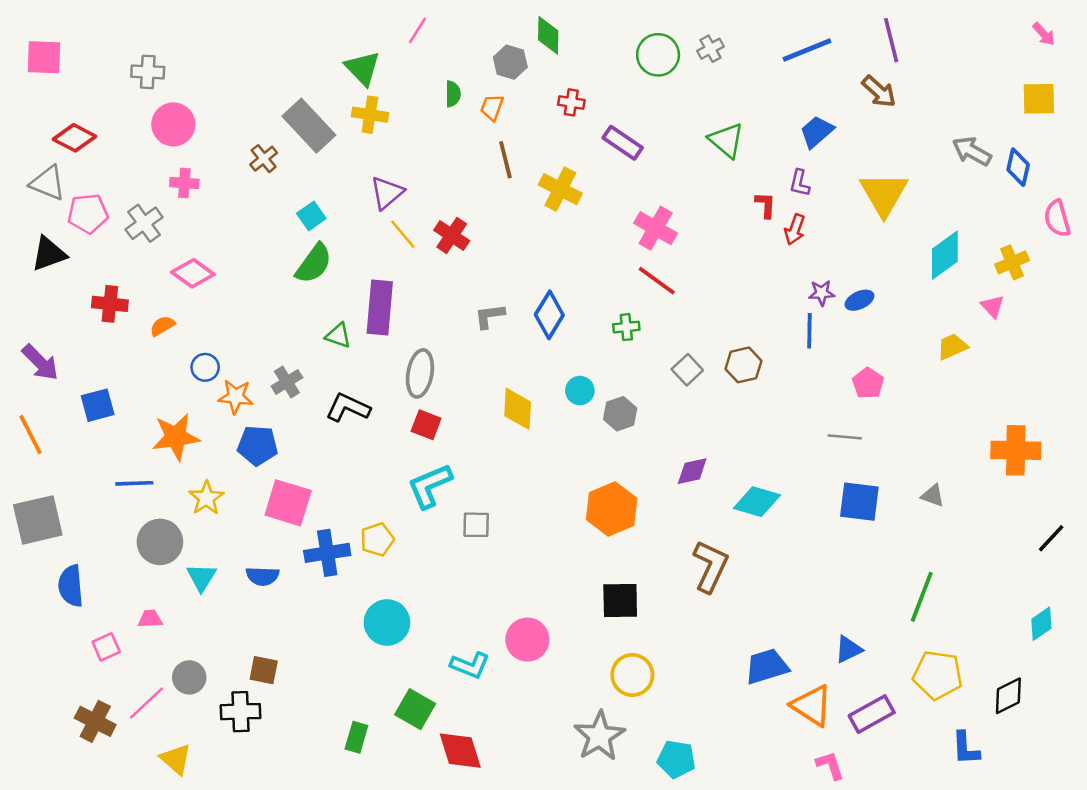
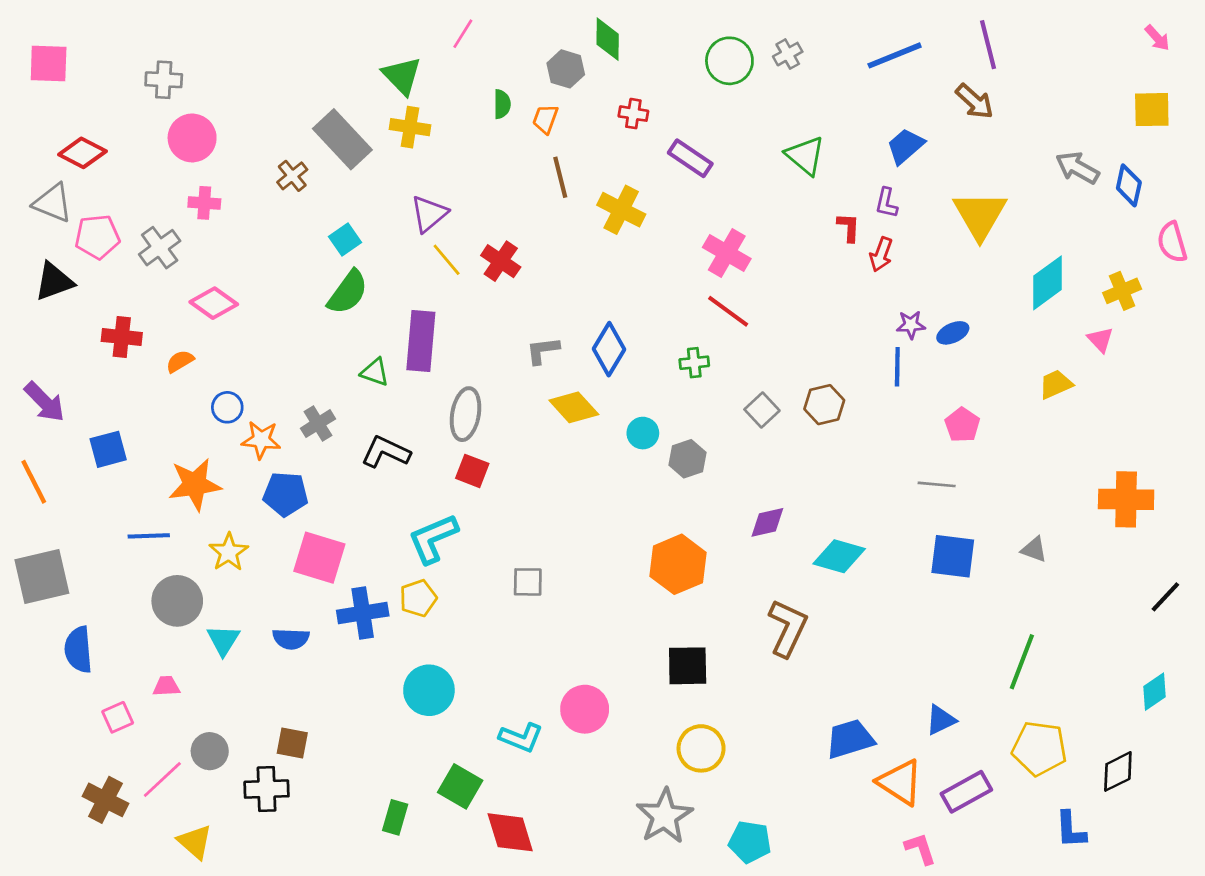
yellow diamond: (518, 409) -> (574, 407), moved, turned -45
cyan L-shape: (430, 486) -> (433, 539), moved

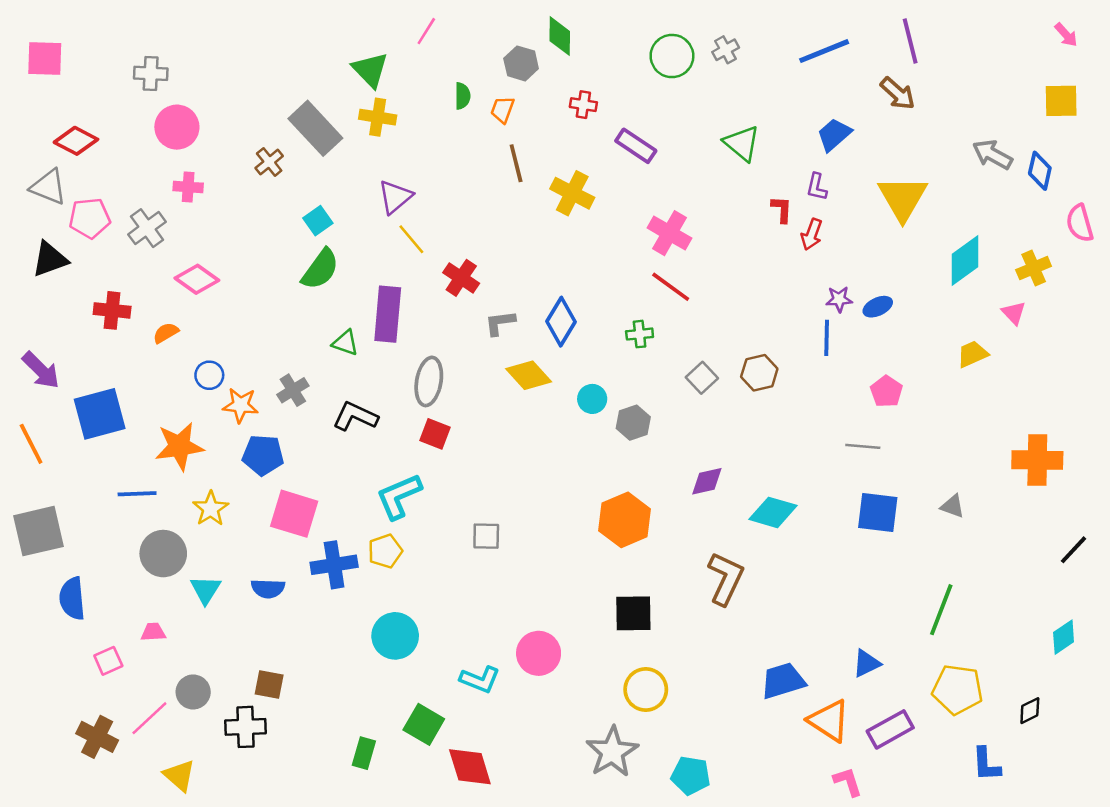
red cross: (501, 261) -> (461, 278), moved
blue square: (108, 449) -> (100, 414), size x1.5
black diamond: (1118, 771) -> (1030, 711), size x0.7

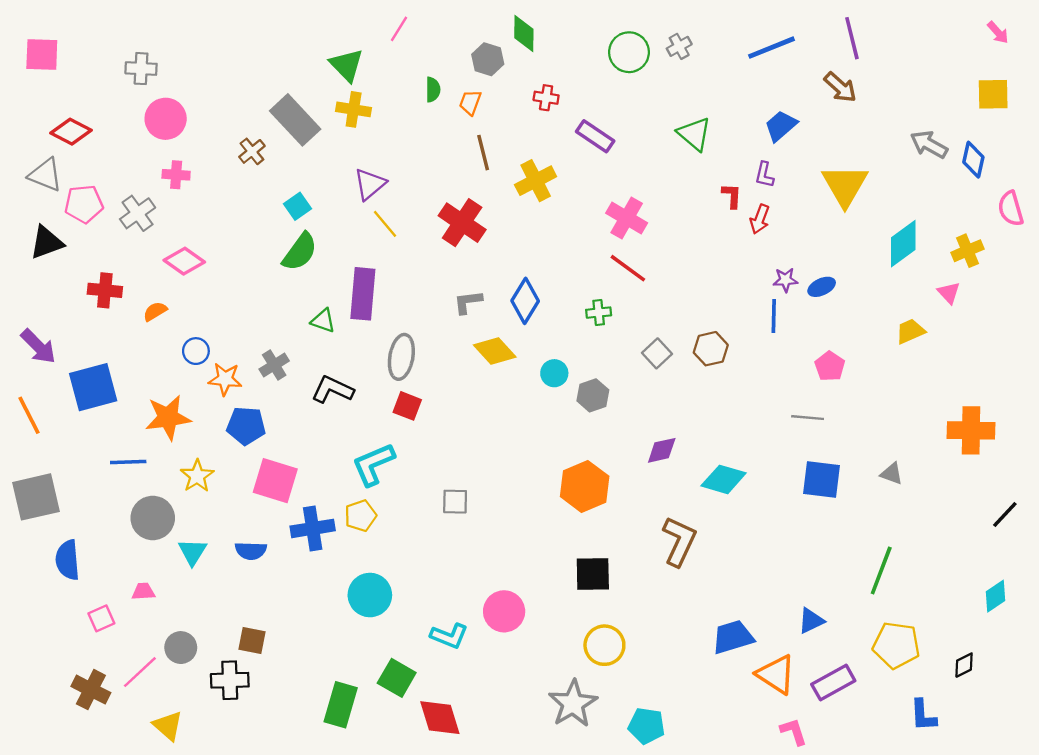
yellow cross: (572, 193) -> (536, 181), turned 36
red cross: (461, 278) -> (462, 223), moved, size x1.4
green rectangle: (364, 753) -> (341, 705), size x1.5

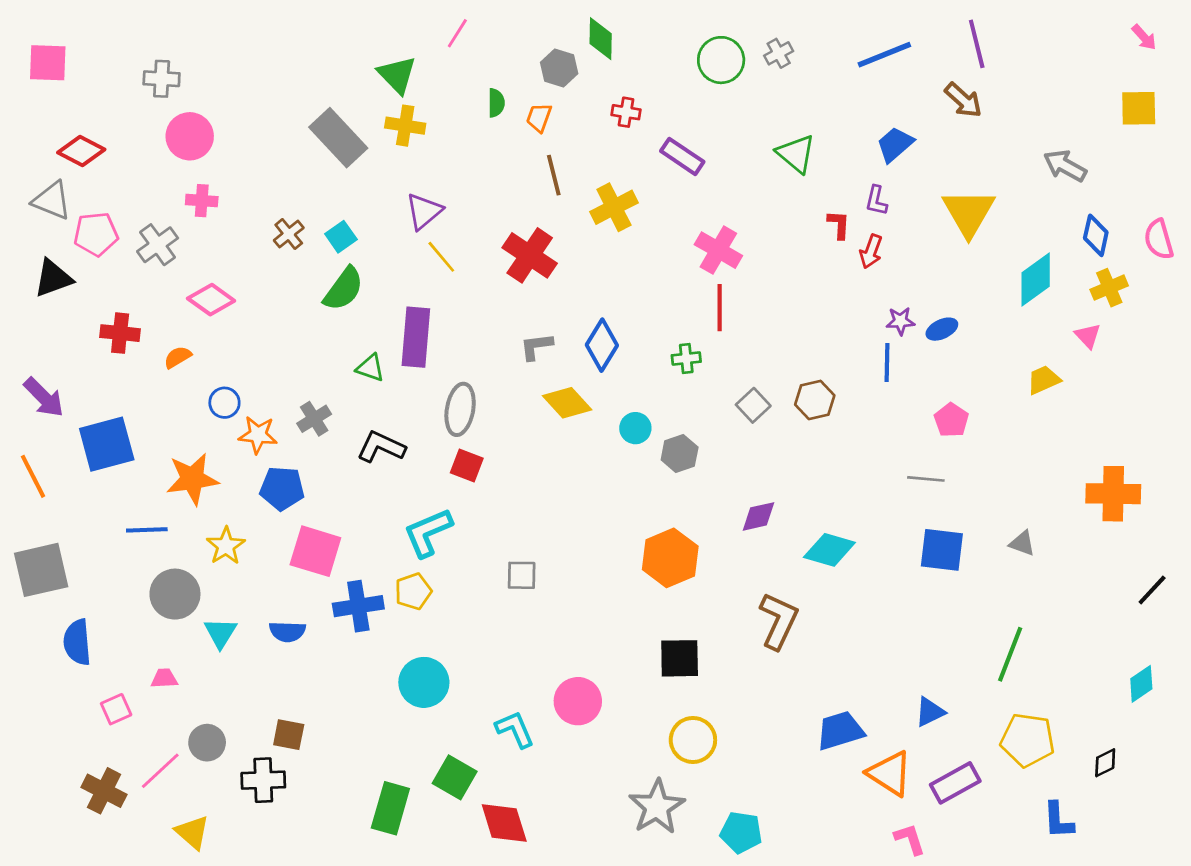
brown cross: (252, 151) -> (289, 234), moved
blue diamond: (973, 160) -> (1096, 235), moved
red line: (628, 268) -> (720, 308), turned 54
cyan L-shape: (449, 636) -> (515, 729), turned -135

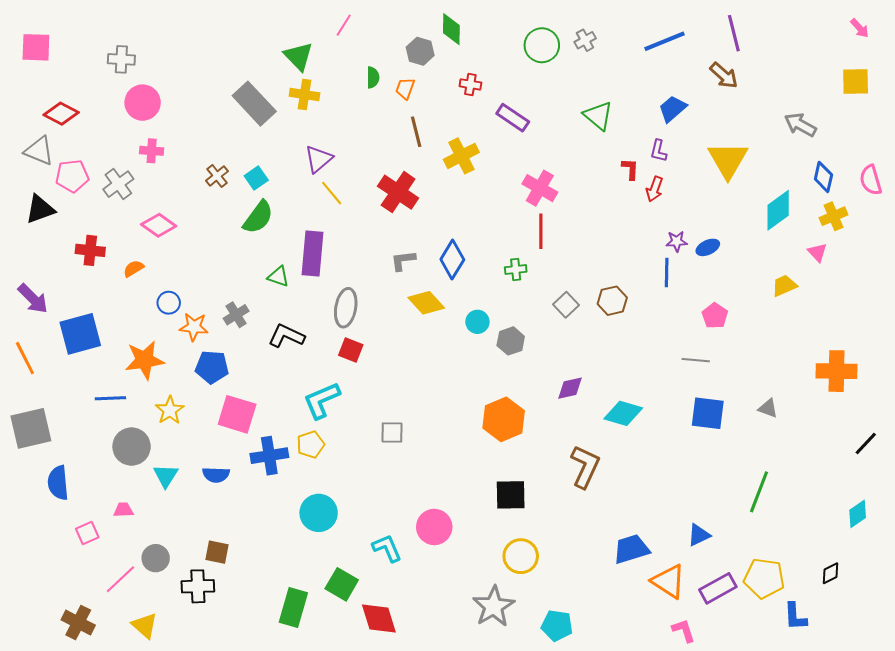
yellow pentagon: (1028, 740) -> (764, 578), moved
brown cross: (104, 791) -> (78, 623), moved

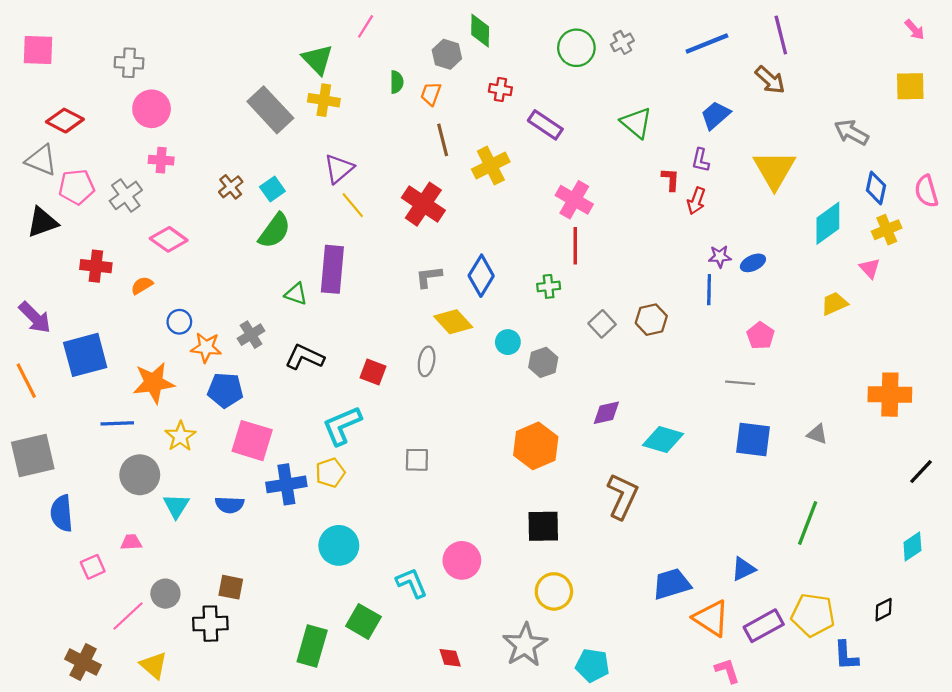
gray ellipse: (346, 308) -> (427, 361), moved, size x0.7
red diamond: (379, 619) -> (450, 658), moved, size x0.6

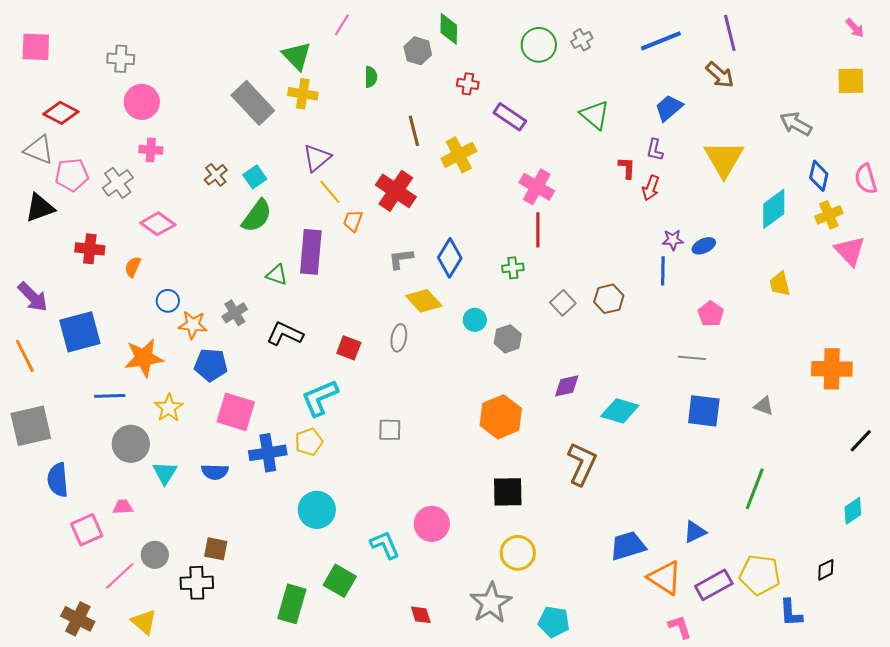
orange trapezoid: (431, 94) -> (353, 221), moved
pink triangle: (870, 268) -> (850, 251), moved, size x1.6
orange semicircle: (142, 285) -> (133, 267), turned -35
yellow trapezoid: (834, 304) -> (780, 284), turned -80
pink square: (93, 567) -> (87, 530), size x1.4

